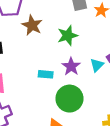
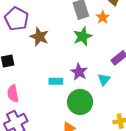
green star: (68, 35) -> (83, 36), moved
cyan triangle: (97, 65) -> (104, 79), moved

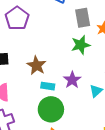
brown star: (39, 37) -> (36, 65), moved
green circle: (80, 102) -> (51, 109), moved

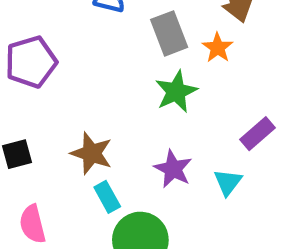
purple pentagon: (17, 18) -> (31, 62), turned 30
cyan rectangle: (48, 86) -> (107, 197), moved, turned 64

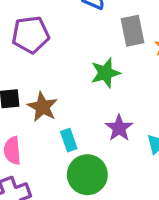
green star: (176, 92) -> (105, 73), moved
brown star: (92, 153) -> (42, 107), moved

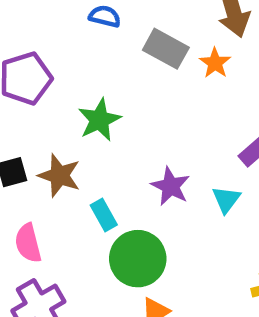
gray rectangle: (133, 31) -> (166, 49), turned -40
green star: (105, 73) -> (99, 120), moved

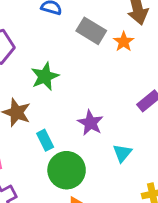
cyan triangle: (226, 199) -> (122, 153), moved

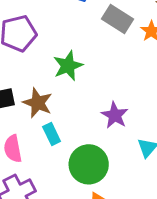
cyan rectangle: (45, 140) -> (52, 134), moved

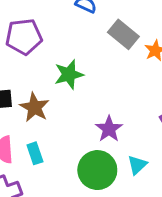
cyan rectangle: (52, 134) -> (35, 153), moved
green circle: (89, 164) -> (97, 170), moved

